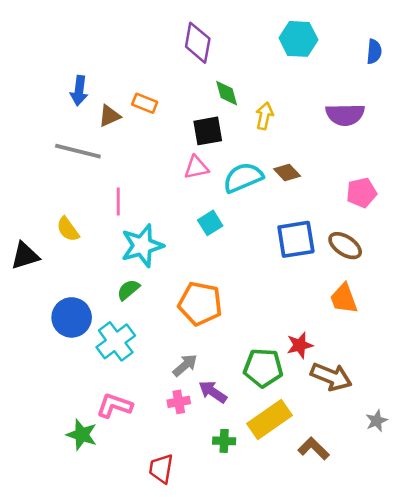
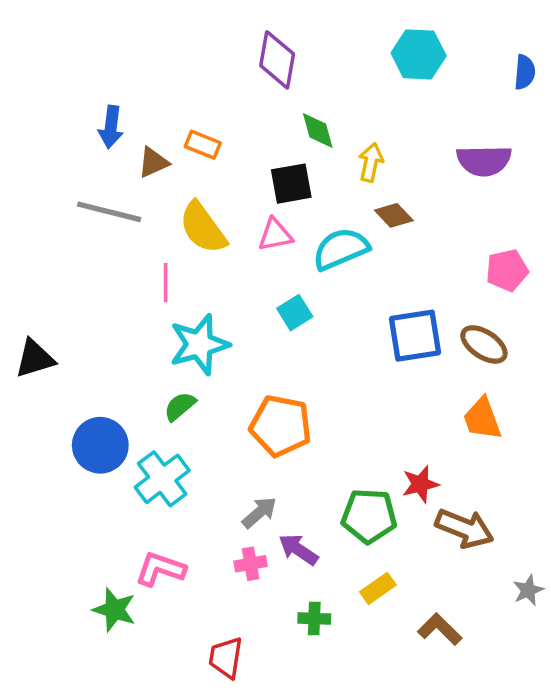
brown diamond: (287, 173) -> (394, 215), moved
yellow semicircle: (68, 229) -> (203, 228), moved, size x1.5
yellow rectangle: (269, 420) -> (378, 588), size x0.6

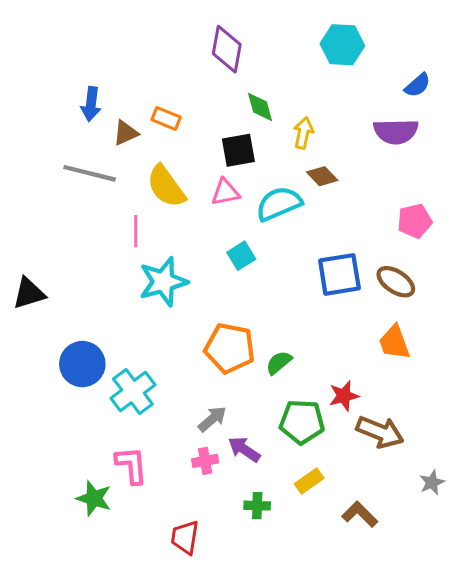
blue semicircle: (525, 72) -> (417, 85), moved, turned 44
green semicircle: (180, 406) -> (279, 363), moved
pink L-shape: (160, 569) -> (131, 465), turned 66

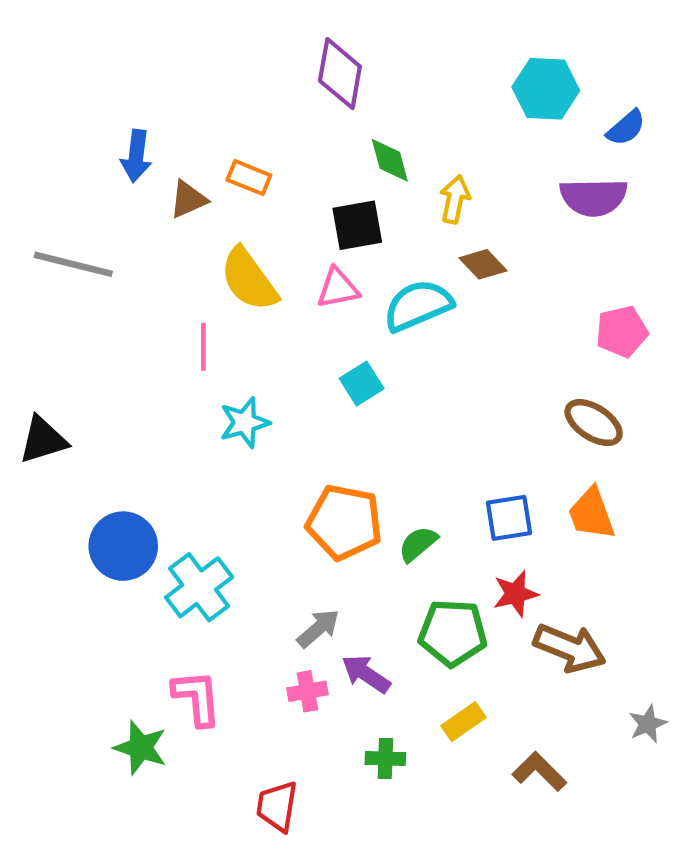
cyan hexagon: (342, 45) -> (546, 89), moved
gray line: (90, 173) -> (73, 264), moved
blue square: (339, 274) -> (509, 518), moved, size x0.7
cyan star: (163, 282) -> (245, 423), size x0.7

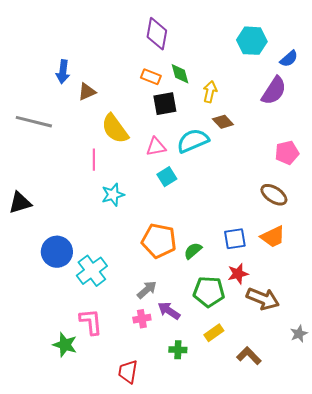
orange rectangle: (249, 178) -> (151, 77), moved
purple semicircle: (594, 197) -> (274, 91), turned -56
pink triangle: (338, 288) -> (156, 147), moved
orange trapezoid: (591, 514) -> (273, 237), turned -96

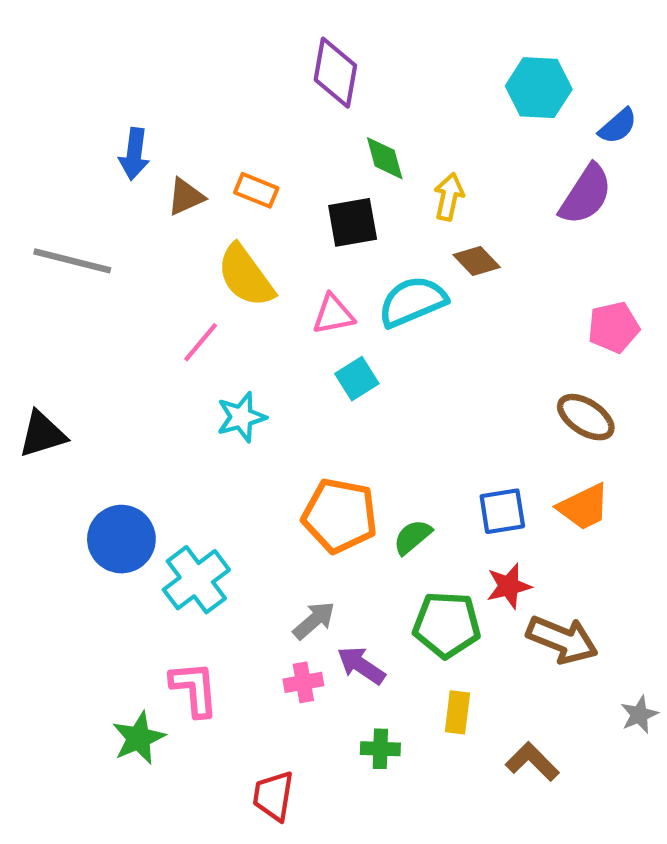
orange rectangle: (151, 77) -> (256, 190), moved
pink line: (94, 160) -> (201, 342), turned 40
yellow rectangle: (214, 333) -> (457, 712), turned -48
green star: (65, 345) -> (139, 738), turned 30

